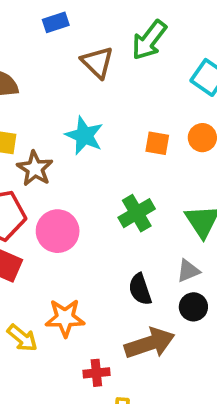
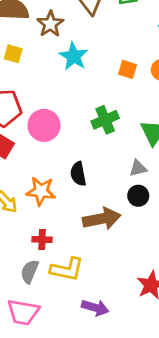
brown star: (35, 169) -> (50, 24), moved
black semicircle: (140, 289) -> (78, 174), moved
red cross: (96, 373) -> (42, 240), moved

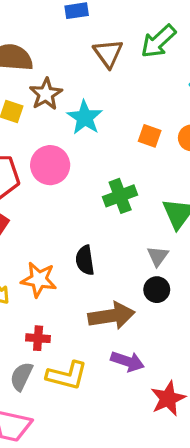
brown star: (50, 24) -> (46, 94), moved
pink circle: (44, 125) -> (50, 165), moved
gray triangle: (138, 168) -> (158, 256), turned -42
purple arrow: (95, 308) -> (127, 361), moved

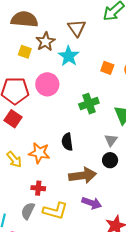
brown triangle: (108, 53) -> (77, 28), moved

